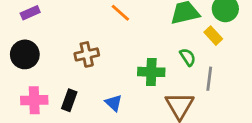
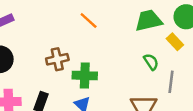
green cross: (151, 72) -> (85, 76), moved

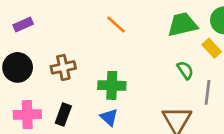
brown cross: (57, 59) -> (63, 67), moved

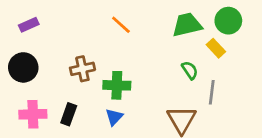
brown cross: (63, 67) -> (82, 69), moved
blue triangle: (109, 117) -> (114, 117), turned 30

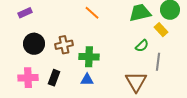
black circle: (23, 67) -> (34, 44), moved
green semicircle: (190, 70) -> (142, 46), turned 80
blue triangle: (114, 117) -> (87, 80), turned 48

